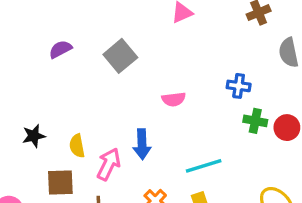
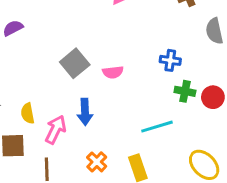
gray square: (120, 56) -> (75, 63), moved
cyan line: (204, 166) -> (157, 127), moved

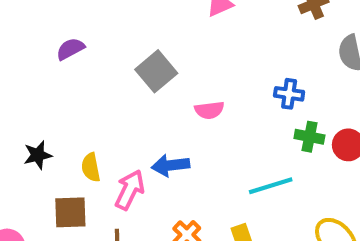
gray square: (75, 63) -> (156, 71), moved
blue arrow: (85, 112) -> (171, 165), turned 85

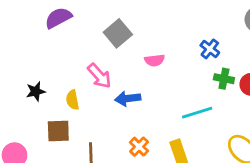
purple semicircle: (70, 49) -> (58, 18), size x1.4
blue cross: (289, 94) -> (210, 49), turned 30
pink arrow: (130, 190) -> (99, 76), moved, turned 112

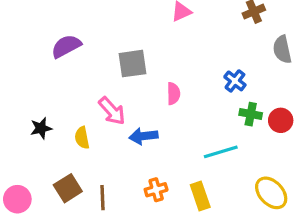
gray square: (118, 33) -> (132, 64), turned 32
pink semicircle: (155, 60) -> (173, 94), turned -84
brown square: (58, 131) -> (68, 188), moved, turned -30
orange cross: (139, 147) -> (156, 190), turned 30

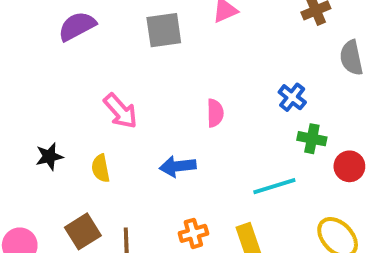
purple semicircle: (66, 46) -> (77, 26), moved
gray square: (132, 64) -> (164, 30), moved
pink arrow: (112, 111) -> (120, 111), moved
red circle: (281, 120) -> (349, 166), moved

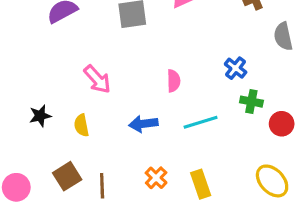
cyan line: (274, 186) -> (201, 122), moved
orange cross: (193, 233) -> (156, 178), turned -30

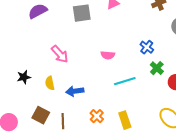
pink semicircle: (174, 81) -> (108, 55), turned 96
green cross: (251, 102) -> (157, 68), turned 32
blue arrow: (143, 124) -> (75, 91), moved
brown square: (67, 176) -> (41, 115), turned -30

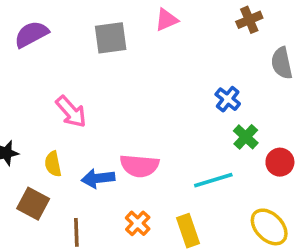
pink semicircle: (108, 55) -> (139, 166), moved, size x1.5
cyan line: (125, 81) -> (213, 180), moved
brown square: (41, 115) -> (33, 204), moved

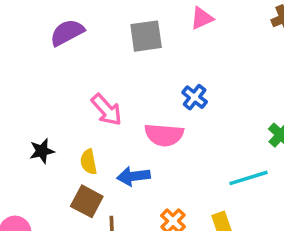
blue cross: (228, 99) -> (195, 97), moved
pink semicircle: (139, 166) -> (164, 135), moved
brown square: (33, 204) -> (87, 201), moved

